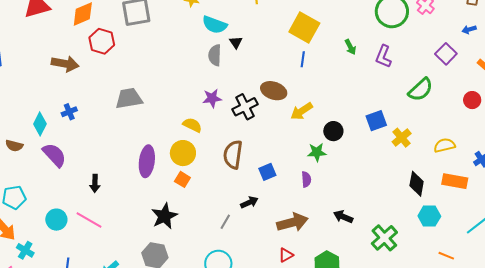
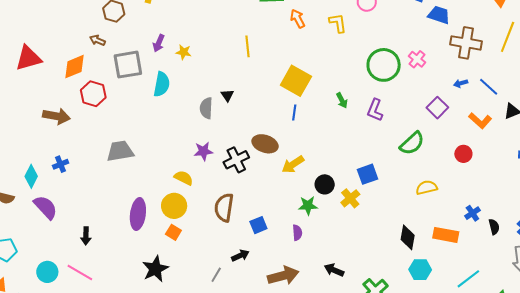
cyan semicircle: (215, 25) -> (162, 84), moved, turned -100
yellow cross: (402, 138) -> (350, 198), moved
yellow semicircle: (444, 145) -> (427, 187), moved

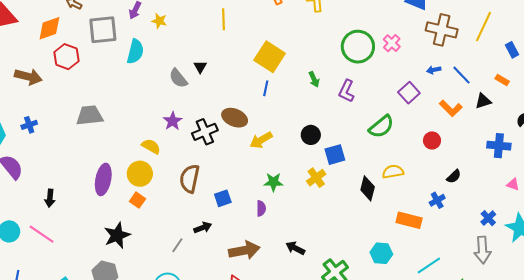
gray semicircle: (206, 108) -> (178, 78), turned -45
purple star: (203, 151) -> (173, 121), turned -30
black circle: (325, 184) -> (311, 135), moved
black semicircle: (494, 227) -> (454, 176), moved, turned 56
black diamond: (408, 237) -> (368, 188), moved

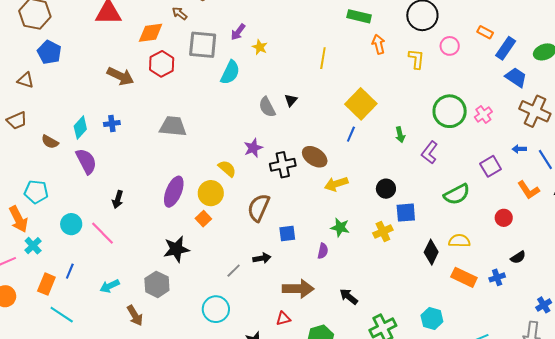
orange rectangle: (409, 220) -> (464, 277), moved

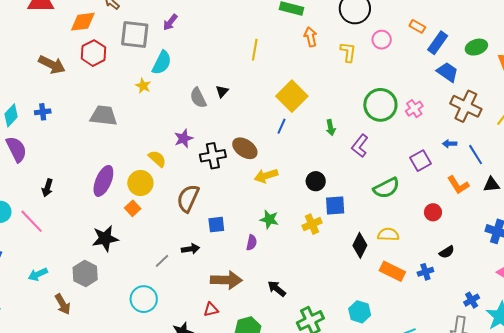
yellow star: (260, 47) -> (143, 86), moved

